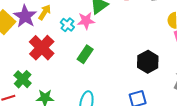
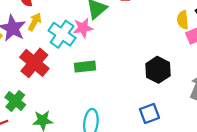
cyan cross: (67, 25) -> (62, 34), size x1.6
green rectangle: (85, 54) -> (85, 67), turned 54

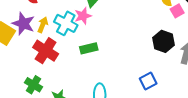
yellow arrow: (35, 22) -> (43, 25), moved
black hexagon: (158, 70) -> (163, 41), moved

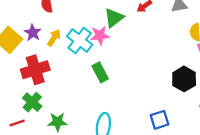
purple star: (23, 24) -> (33, 33), size x0.7
green rectangle: (89, 48) -> (100, 72), turned 66
red cross: (46, 51) -> (35, 70), moved, turned 30

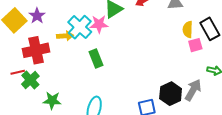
yellow arrow: (54, 38) -> (65, 36), moved, turned 49
black hexagon: (184, 79) -> (171, 94), moved
red line: (17, 123) -> (18, 72), moved

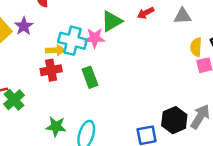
cyan cross: (80, 27) -> (72, 41), turned -30
red cross: (36, 50) -> (51, 70), moved, size x0.7
green star: (52, 101) -> (56, 127), moved

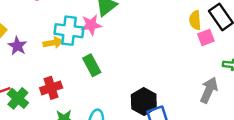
purple star: (24, 26) -> (17, 46), moved
red cross: (51, 70) -> (51, 88), moved
black hexagon: (174, 120) -> (144, 101), moved

